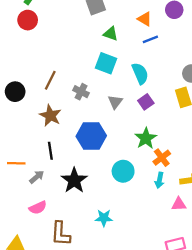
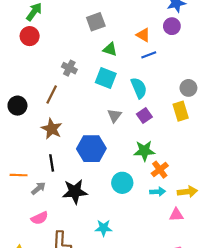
gray cross: (81, 92) -> (69, 68), moved
green star: (146, 138) -> (144, 151), turned 30
black star: (74, 180) -> (75, 192), turned 30
cyan arrow: (159, 180) -> (158, 192), turned -104

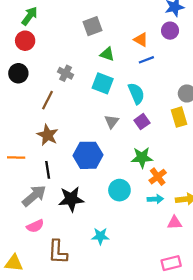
black circle: (17, 106) -> (18, 73), moved
orange line: (19, 175) -> (16, 158), moved
gray arrow: (38, 188) -> (34, 196), size x1.6

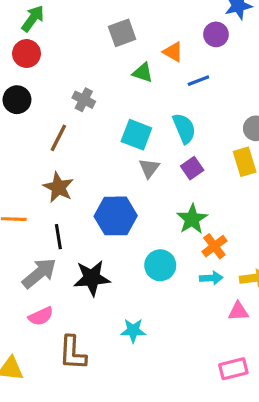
purple circle: (170, 31) -> (216, 34), moved
orange triangle: (141, 40) -> (173, 52), moved
cyan square: (103, 83) -> (136, 135), moved
green star: (142, 158) -> (192, 219), turned -30

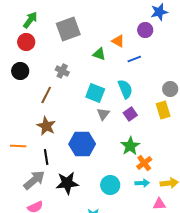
gray square: (122, 33) -> (68, 29), moved, size x1.4
cyan circle: (160, 265) -> (110, 185), moved

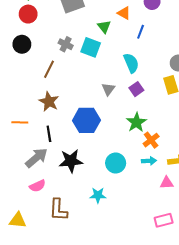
green triangle: (99, 54) -> (104, 27), turned 32
blue line: (134, 59) -> (141, 32), turned -48
cyan square: (95, 93) -> (91, 47), moved

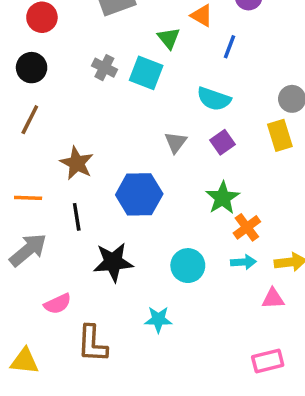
cyan semicircle: (131, 63) -> (214, 99), turned 132
brown line: (49, 69) -> (30, 120), moved
gray arrow: (36, 158) -> (28, 250), moved

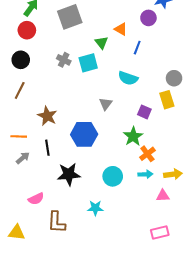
cyan square: (146, 73) -> (88, 63), turned -36
purple square: (223, 142) -> (144, 112), moved, turned -32
gray arrow: (28, 250) -> (23, 158), moved, size x0.6

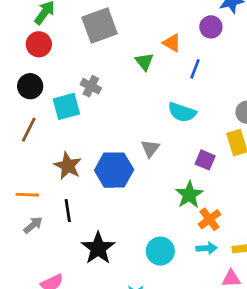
cyan square: (88, 63) -> (66, 106), moved
blue hexagon: (84, 134) -> (114, 170), moved
black star: (69, 174) -> (98, 248), turned -30

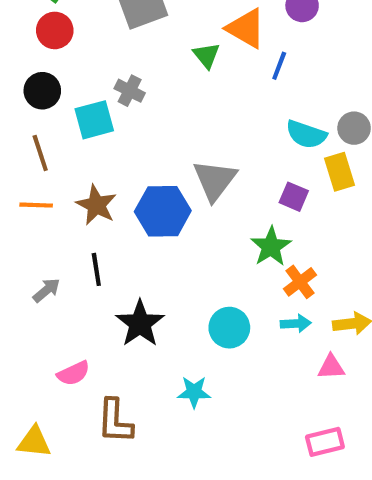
orange triangle: (172, 43) -> (246, 28), size x1.5
cyan semicircle: (182, 112) -> (306, 134), moved
brown line: (29, 130) -> (40, 153), turned -45
gray triangle: (150, 148) -> (215, 180), size x1.6
orange line: (27, 195) -> (36, 205), moved

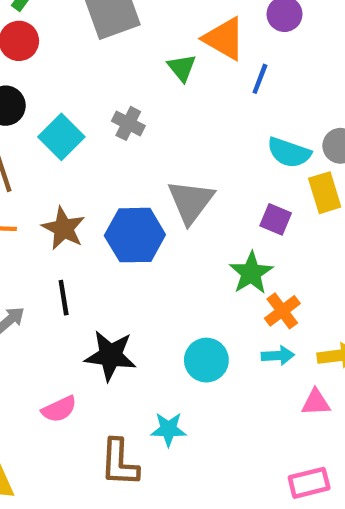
gray cross: (130, 91) -> (128, 123), moved
cyan square: (94, 120) -> (61, 137), turned -30
black star: (140, 323) -> (110, 356), turned -30
pink semicircle: (73, 373) -> (59, 409), moved
brown L-shape: (115, 421) -> (119, 463), moved

